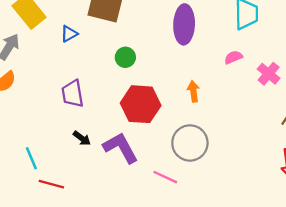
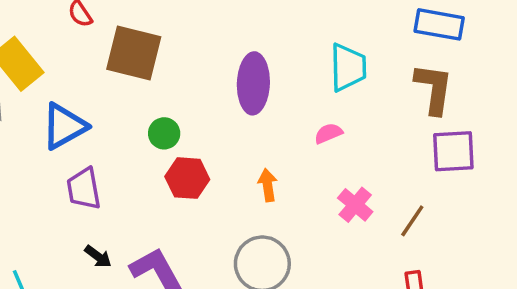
blue triangle: (69, 34) -> (64, 126), moved, size x1.8
pink cross: (269, 74) -> (355, 205), moved
red hexagon: (141, 104) -> (187, 178), moved, size x0.7

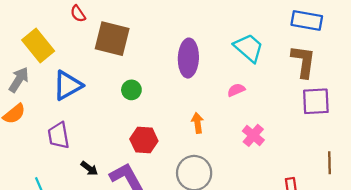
cyan trapezoid: (348, 67) -> (249, 48), turned -48
red hexagon: (187, 178) -> (144, 140), moved
purple trapezoid: (84, 189) -> (59, 135), moved
brown line: (412, 221) -> (330, 163), moved, turned -35

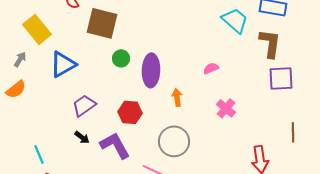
cyan trapezoid: (249, 48) -> (235, 20), moved
purple ellipse: (188, 58) -> (151, 70), moved
gray arrow: (19, 80) -> (20, 59), size x0.7
green circle: (131, 90) -> (121, 58), moved
purple trapezoid: (59, 135) -> (84, 105), moved, turned 65

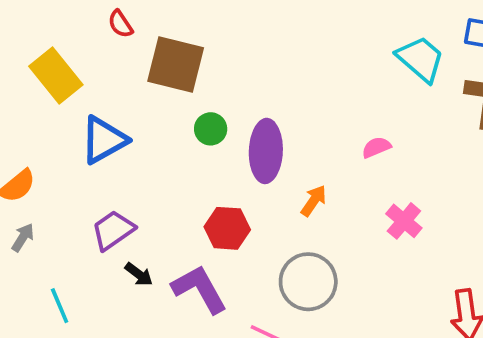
gray arrow: (20, 59) -> (23, 238), moved
orange arrow: (177, 97) -> (314, 201), turned 42
purple trapezoid: (84, 105) -> (113, 230), moved

